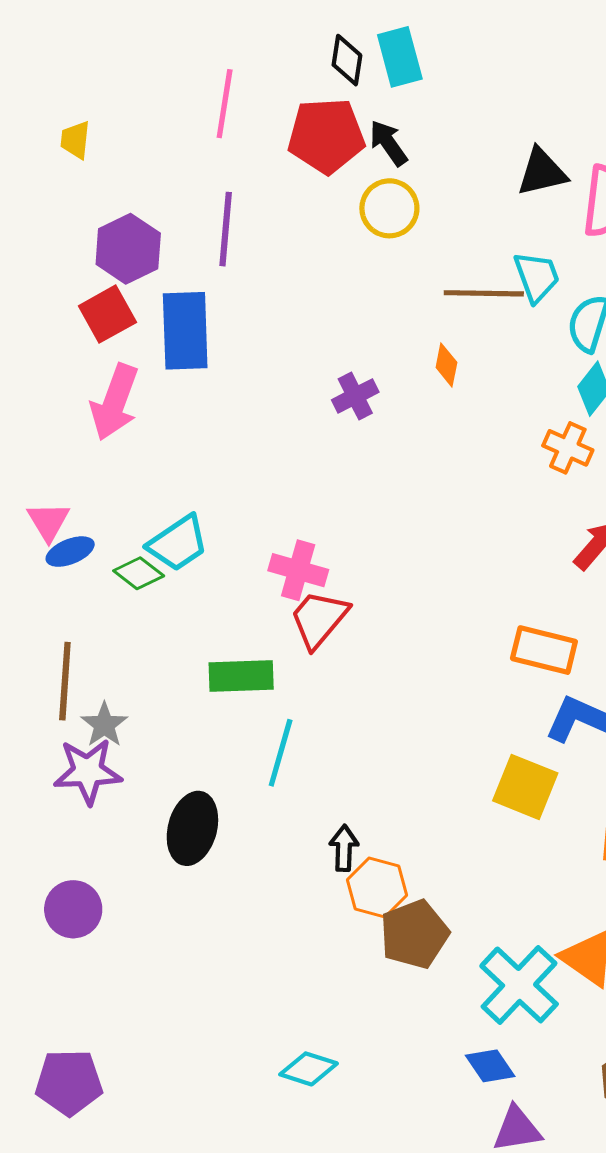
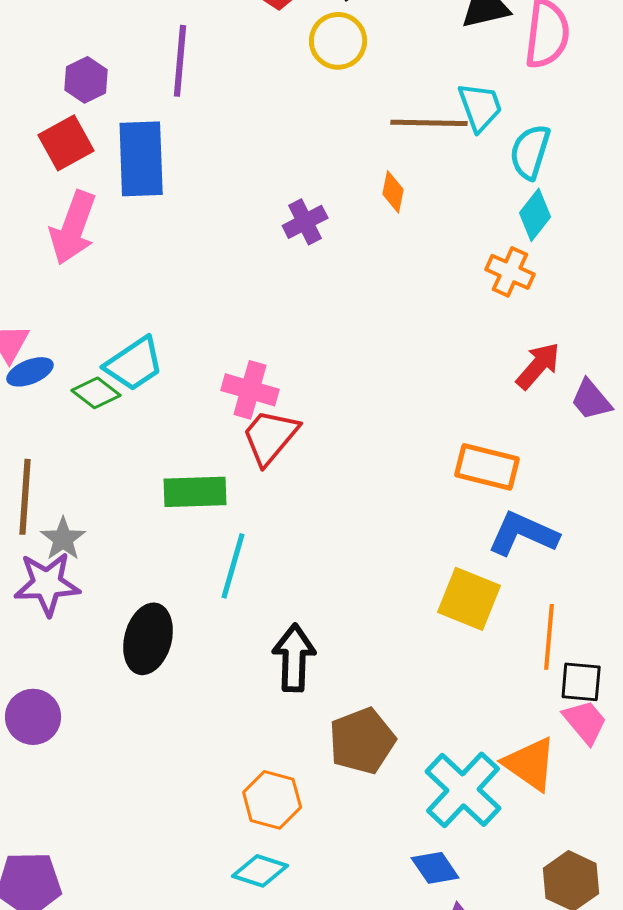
purple hexagon: (128, 249) -> (86, 80), size x0.7
black arrow: (344, 848) -> (294, 658), size x1.5
orange hexagon: (377, 887) -> (272, 800), moved

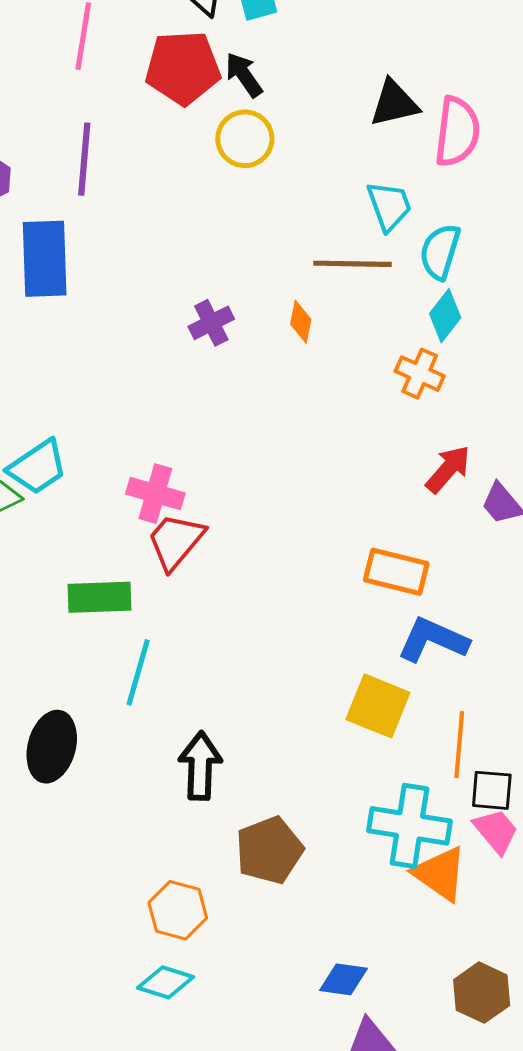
brown line: (429, 123) -> (353, 264), moved
orange diamond: (393, 192) -> (301, 322), moved
cyan cross: (463, 790) -> (409, 826), moved, turned -34
blue diamond: (435, 868) -> (343, 979), turned -48

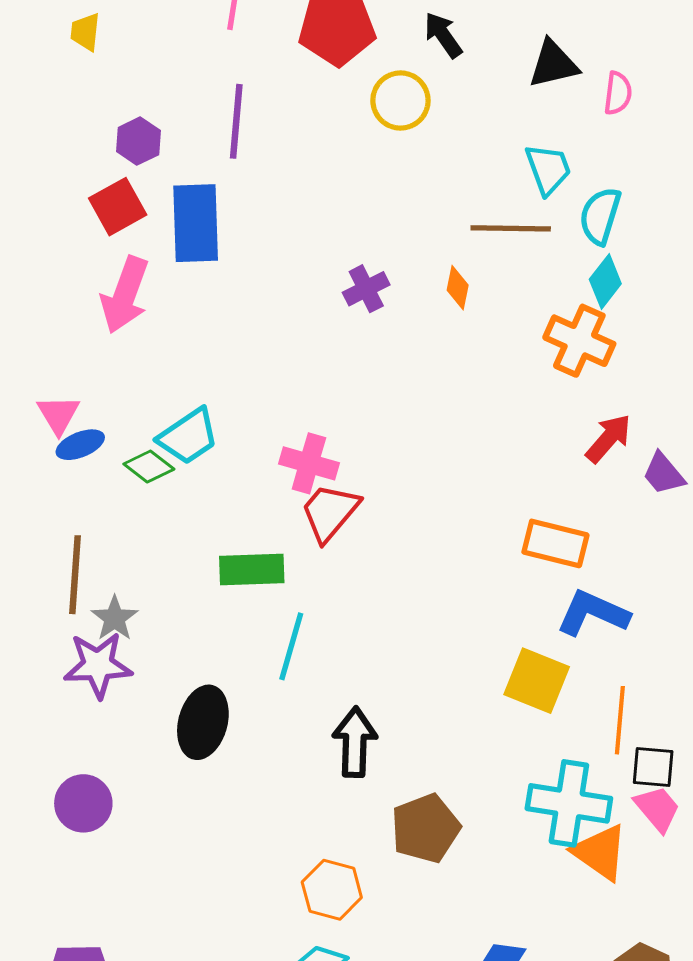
black arrow: (244, 75) -> (443, 35), moved
pink semicircle: (457, 132) -> (618, 93), size x0.6
orange cross: (420, 374) -> (579, 341), size x1.4

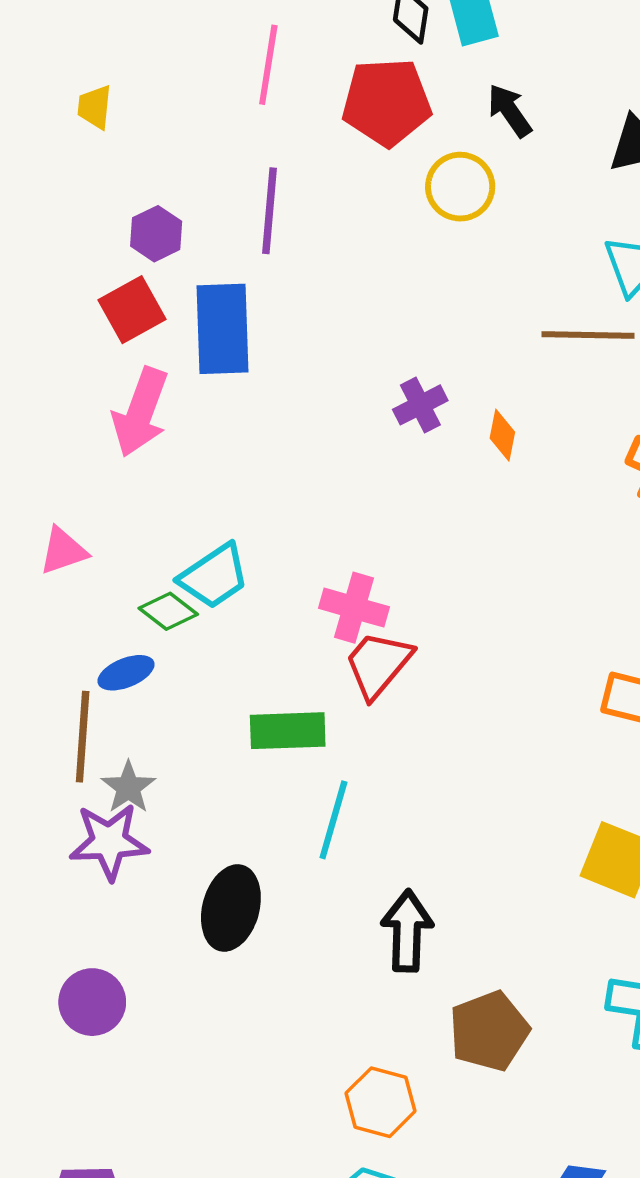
orange diamond: (458, 288) -> (502, 435), moved
pink triangle: (58, 415) -> (63, 551), turned 42
blue ellipse: (80, 445) -> (126, 673), moved

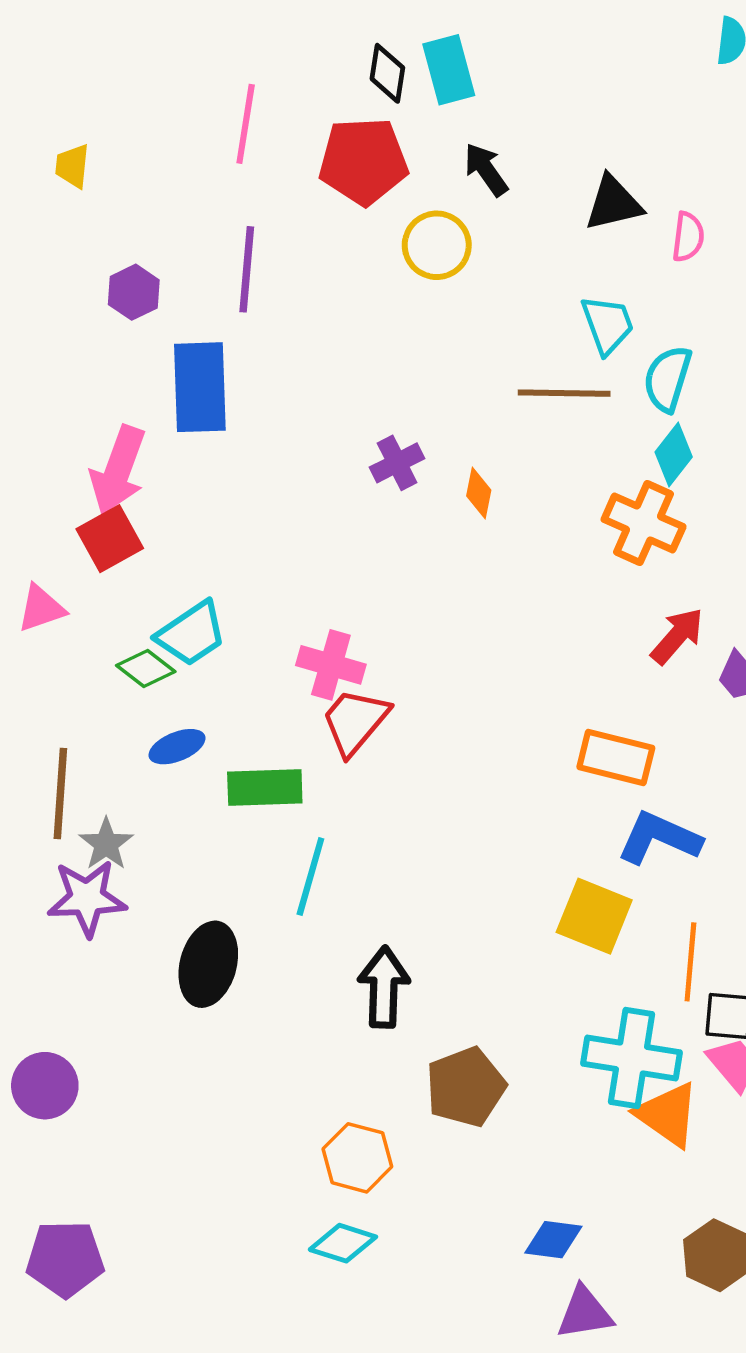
red square: (132, 310) -> (110, 539), moved
blue ellipse: (126, 673) -> (177, 747), moved
purple circle: (92, 1002) -> (45, 1086), moved

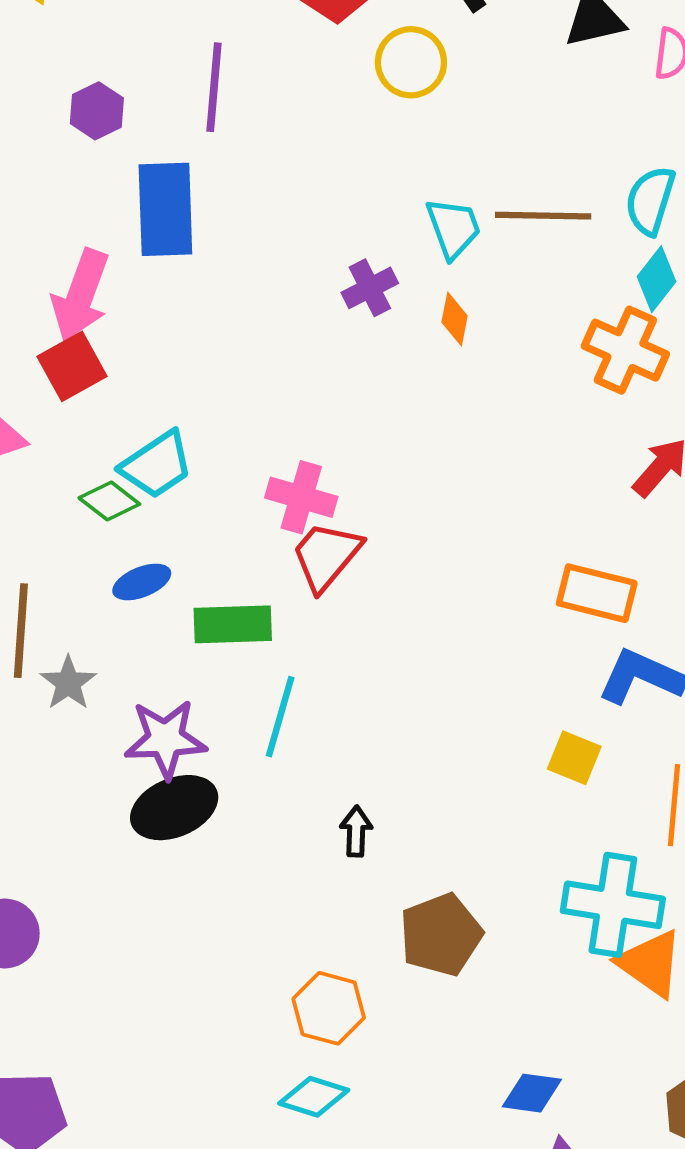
cyan trapezoid: (607, 325) -> (453, 228), moved
purple star: (87, 898) -> (165, 739), moved
yellow square: (594, 916) -> (574, 758), size x0.7
black ellipse: (208, 964) -> (174, 808), turned 52
black arrow: (384, 987) -> (356, 831), size x0.6

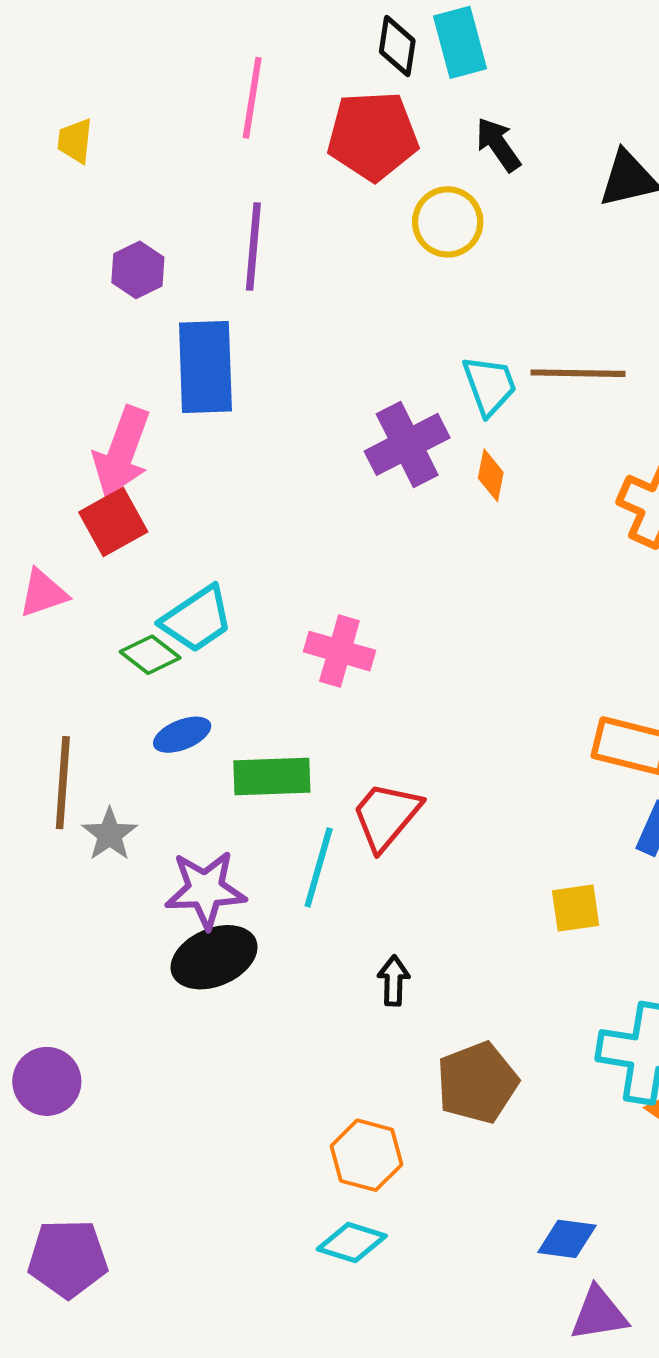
purple cross: (370, 288) -> (407, 444), size x1.5
red trapezoid: (326, 556) -> (386, 816), moved
yellow square: (574, 758) -> (576, 908), moved, turned -30

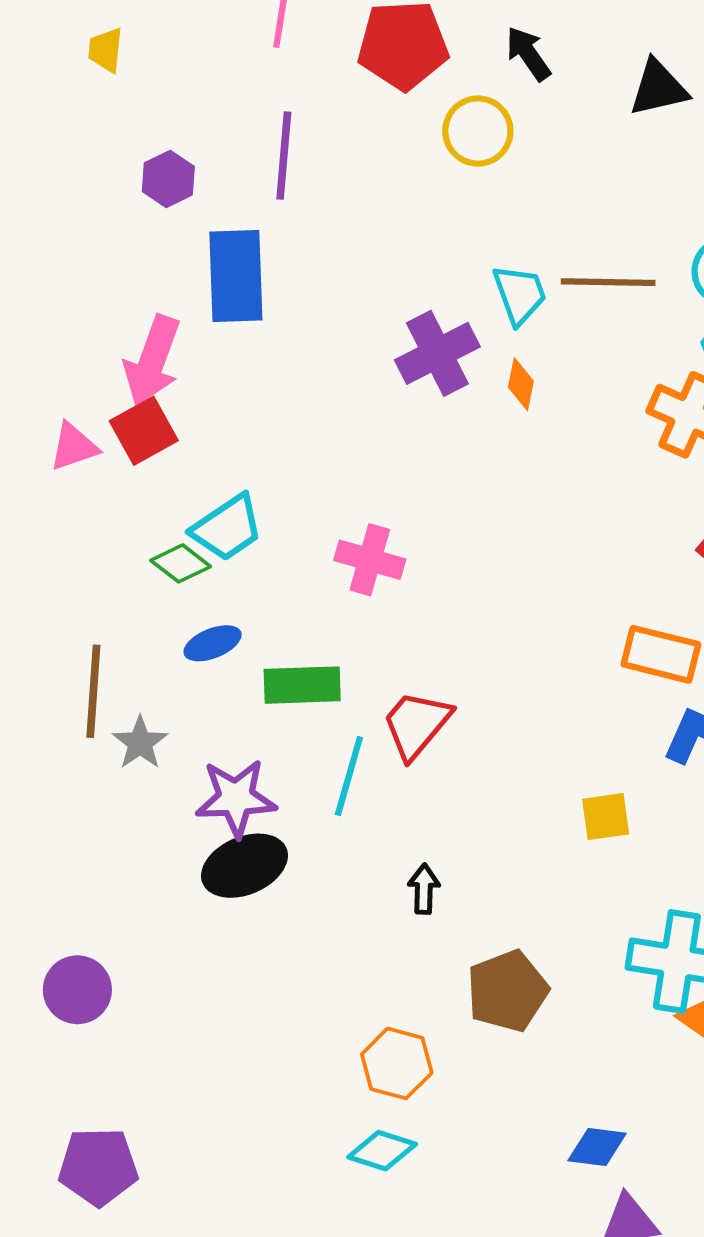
pink triangle: (43, 593) -> (74, 447), moved

